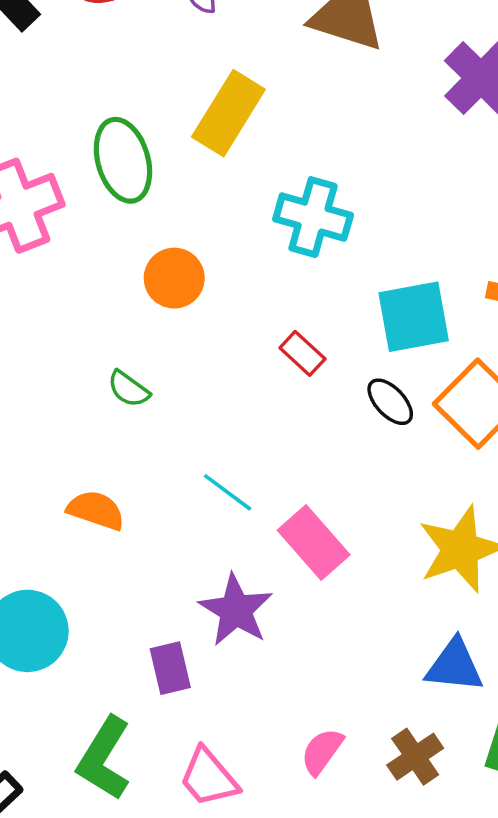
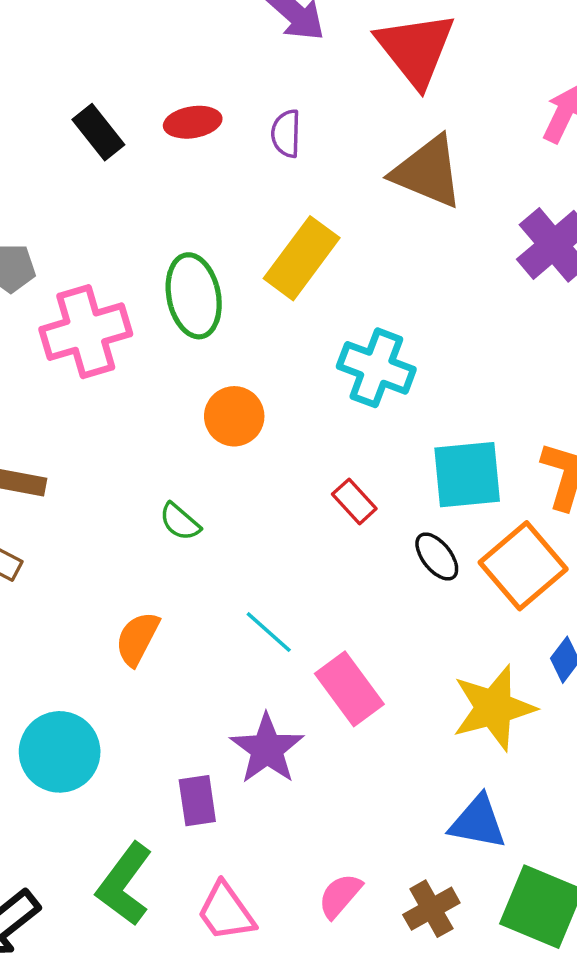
orange semicircle: (96, 510) -> (137, 639), turned -86

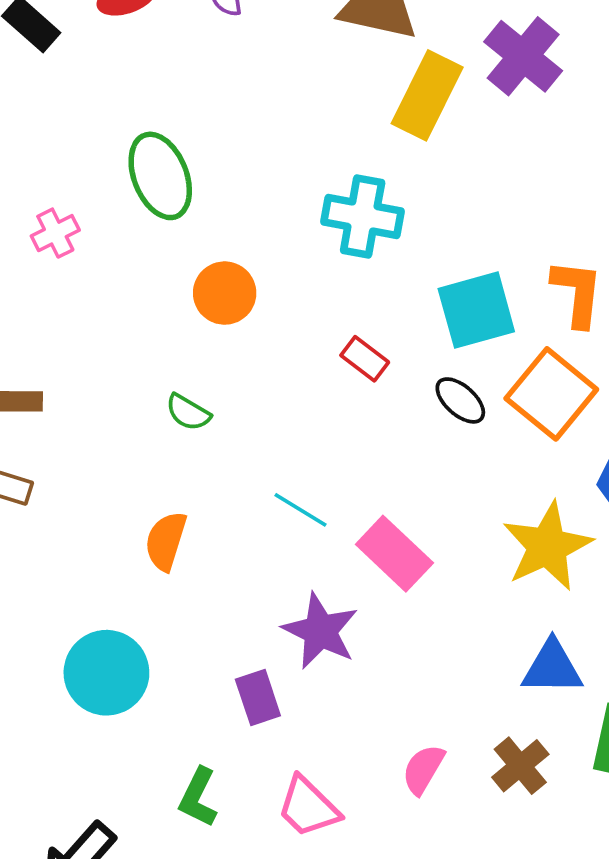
yellow rectangle: (302, 258) -> (427, 95), moved
pink cross: (86, 332) -> (55, 233), size x0.5
green L-shape: (124, 884) -> (198, 797), size x0.7

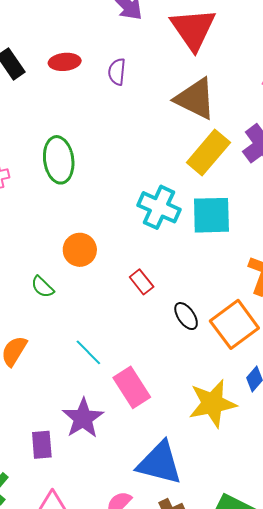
orange circle: (225, 293) -> (80, 250), moved
cyan square: (476, 310) -> (211, 215), moved
blue triangle: (552, 668) -> (160, 463), moved, size x1.4

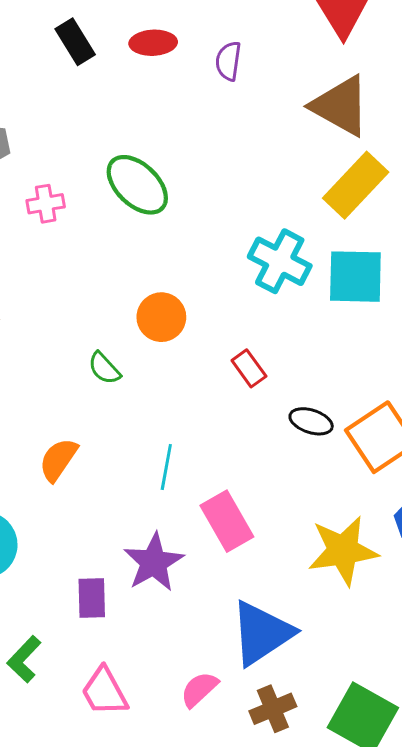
green ellipse: (59, 160) -> (137, 185), turned -42
black ellipse: (186, 316) -> (311, 421), turned -40
cyan line: (88, 352) -> (166, 467), turned 52
blue triangle: (160, 463) -> (262, 633), turned -51

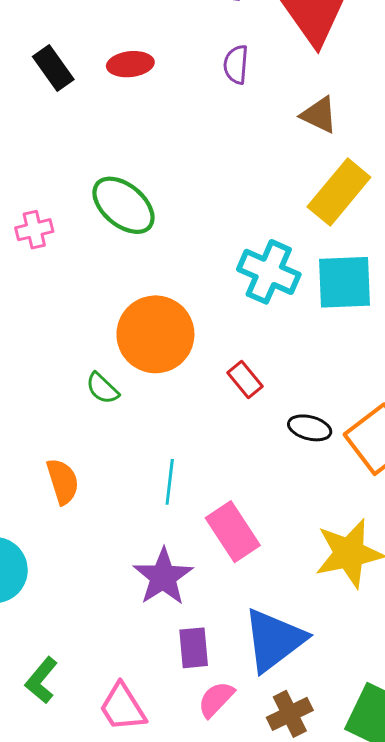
purple semicircle: (228, 61) -> (236, 65), moved
brown triangle: (341, 106) -> (319, 115), size x0.6
orange circle: (161, 317) -> (155, 334), size x1.6
orange semicircle: (58, 460) -> (63, 481), turned 132
purple rectangle: (92, 598) -> (194, 648), moved

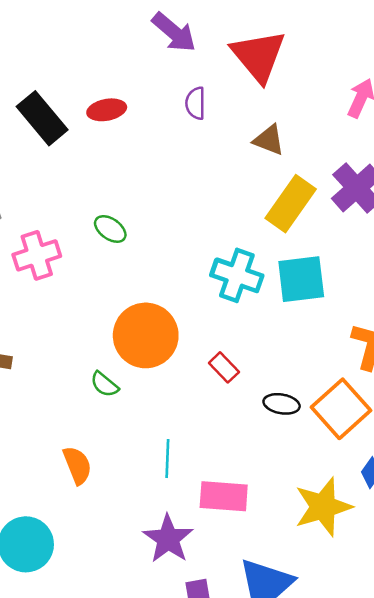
black rectangle: (53, 68) -> (42, 118), size x1.4
green ellipse: (123, 205) -> (110, 229), size x0.6
pink cross: (34, 230) -> (37, 255), size x1.5
pink rectangle: (233, 532) -> (224, 496), turned -48

